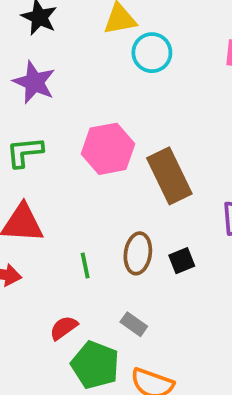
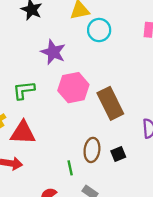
purple star: (34, 82) -> (53, 52), moved
green line: (85, 265) -> (70, 168), moved

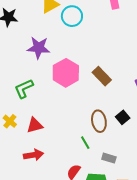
brown rectangle: (110, 103) -> (102, 76), size x0.7
red triangle: (23, 133) -> (35, 125), size x0.7

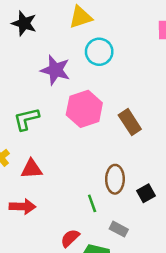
cyan circle: (72, 16) -> (99, 52), moved
black square: (123, 117) -> (146, 193), moved

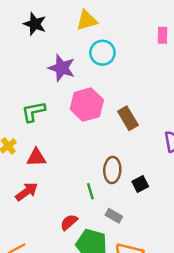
red arrow: (23, 207) -> (27, 192), turned -40

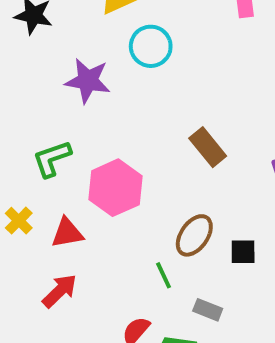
pink hexagon: (87, 105) -> (115, 188), moved
brown ellipse: (112, 170) -> (194, 235), turned 40
black square: (140, 184) -> (243, 252), turned 35

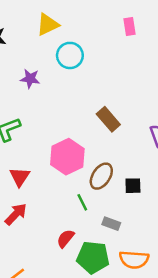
purple star: (88, 81) -> (30, 79), size x0.7
pink hexagon: (115, 188) -> (67, 157), moved
red triangle: (67, 233) -> (20, 177), turned -45

